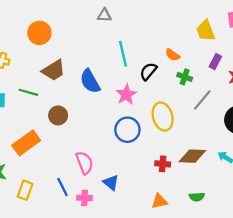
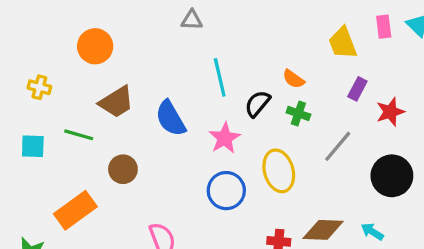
green cross: (185, 77) -> (298, 113), moved

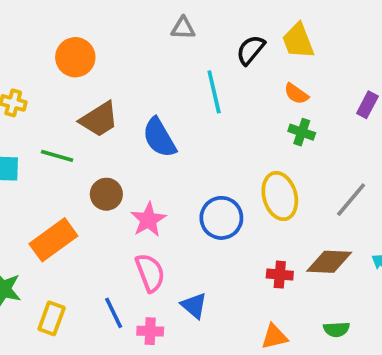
yellow trapezoid: (343, 43) -> (298, 41), moved
black semicircle: (257, 104) -> (251, 50), moved
pink star: (225, 138) -> (148, 220), moved
gray line: (338, 146) -> (351, 200), moved

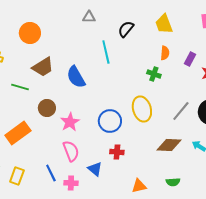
yellow trapezoid: (298, 41) -> (164, 24), moved
orange semicircle: (296, 94) -> (165, 53), moved, turned -120
red cross: (280, 275) -> (117, 152), moved

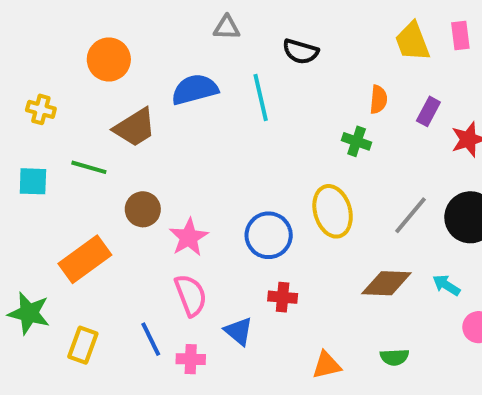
yellow trapezoid: (164, 24) -> (412, 42), moved
black semicircle: (126, 29) -> (301, 52), turned -114
blue semicircle: (76, 77) -> (195, 89), moved, turned 105

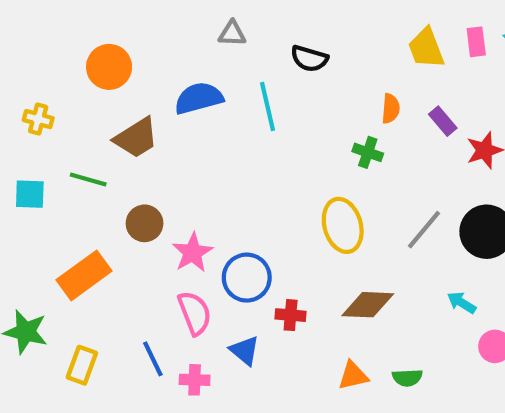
purple rectangle: (428, 111) -> (443, 121), turned -68
blue circle: (269, 235) -> (247, 278), moved
brown diamond: (386, 283) -> (368, 305), moved
orange triangle: (327, 365) -> (353, 376), moved

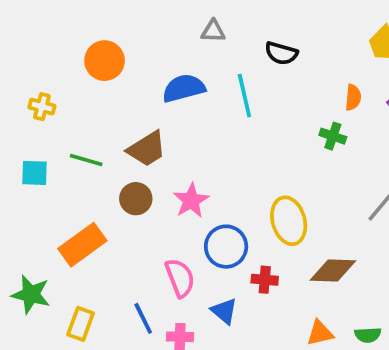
brown trapezoid: (136, 138) -> (147, 149), moved
yellow ellipse: (343, 225) -> (289, 221), moved
pink star: (192, 253) -> (191, 201), moved

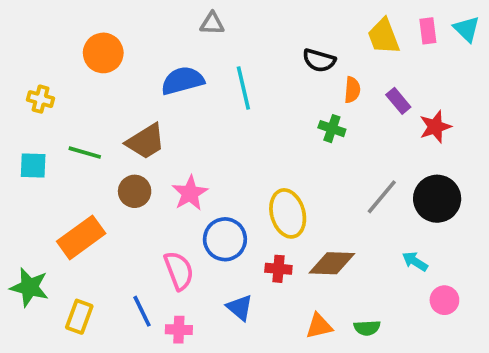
black semicircle: (281, 53) -> (319, 60), moved
red cross: (265, 280) -> (278, 269), moved
blue triangle: (224, 311) -> (240, 308), moved

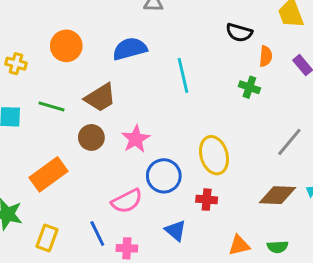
orange circle: (103, 53) -> (66, 46), moved
cyan line: (243, 88) -> (183, 75), moved
brown diamond: (332, 263) -> (278, 195), moved
pink semicircle: (179, 271) -> (127, 201), turned 84

